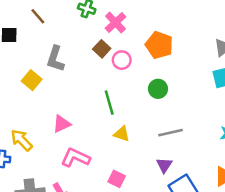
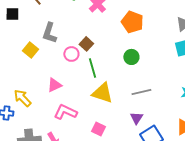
brown square: (102, 49) -> (86, 44), moved
pink circle: (122, 60) -> (71, 54), moved
yellow triangle: (122, 134) -> (102, 93), size x1.6

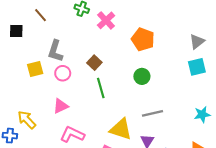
yellow square: (30, 50) -> (35, 69), turned 35
pink circle: (71, 54) -> (63, 73), moved
yellow triangle: (102, 93) -> (121, 129), moved

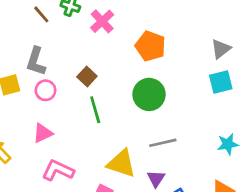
brown line: (41, 15) -> (41, 14), moved
green circle: (142, 76) -> (149, 94), size x1.5

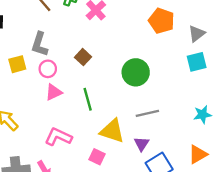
orange pentagon: (150, 46) -> (161, 21), moved
green line: (95, 110) -> (88, 99), moved
pink triangle: (43, 133) -> (54, 92), moved

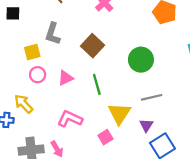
brown square: (83, 57) -> (92, 46), size x1.5
pink circle: (48, 69) -> (38, 75), moved
yellow triangle: (112, 131) -> (119, 113), turned 45
pink square: (97, 157) -> (105, 137), turned 32

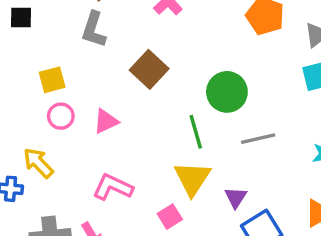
gray L-shape: (53, 34) -> (94, 30), moved
green line: (97, 84) -> (196, 132), moved
gray line: (152, 97) -> (258, 139), moved

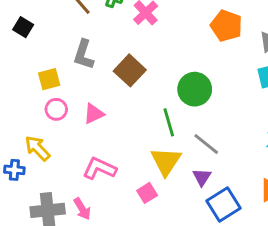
black square: (21, 17) -> (23, 27), turned 30
gray L-shape: (94, 30) -> (84, 55), moved
gray line: (258, 139) -> (206, 144), moved, turned 52

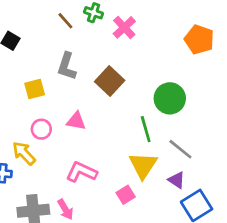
pink circle: (56, 109) -> (41, 129), moved
pink triangle: (94, 114) -> (76, 121), turned 35
purple triangle: (202, 177) -> (176, 180), turned -30

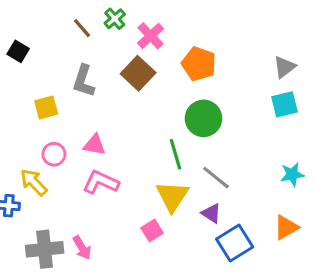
green cross: (94, 13) -> (115, 19), turned 30
orange pentagon: (199, 39) -> (199, 64), moved
brown square: (110, 81) -> (138, 73), moved
pink L-shape: (81, 172) -> (101, 182), moved

